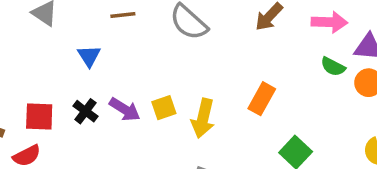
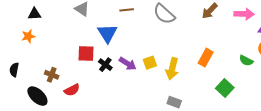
blue triangle: (89, 56) -> (107, 33), size x1.5
green semicircle: (333, 67) -> (246, 61), moved
red square: (39, 117) -> (86, 54), moved

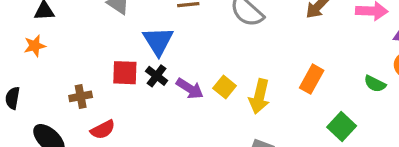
yellow square: (150, 63) -> (225, 87), turned -32
black cross: (105, 65) -> (157, 76), moved
brown cross: (52, 75) -> (81, 96), moved, turned -32

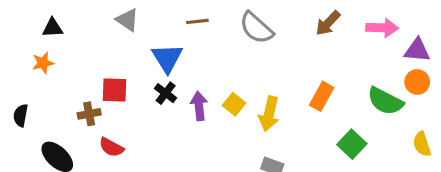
red square: (125, 73) -> (115, 90), moved
green semicircle: (375, 84) -> (385, 101), size x1.6
purple arrow: (190, 89) -> (199, 106), turned -128
red semicircle: (103, 130) -> (111, 147), turned 55

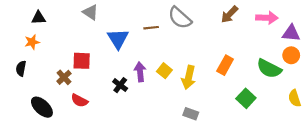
brown line: (197, 21) -> (151, 28), moved
black cross: (166, 93) -> (120, 85), moved
brown cross: (89, 114) -> (64, 77), turned -32
black semicircle: (21, 115) -> (21, 69), moved

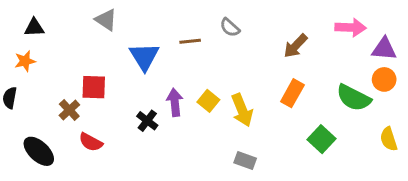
brown arrow: (229, 14) -> (296, 46), moved
gray semicircle: (180, 18) -> (230, 28), size x0.6
yellow arrow: (189, 77) -> (242, 110), turned -35

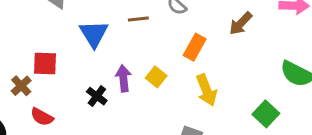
orange rectangle: (292, 93) -> (195, 47), moved
yellow arrow: (242, 110) -> (207, 90), moved

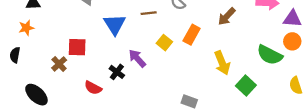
yellow square: (156, 77) -> (164, 43), moved
purple arrow: (123, 78) -> (137, 58), turned -36
yellow arrow: (207, 90) -> (222, 63), moved
red semicircle: (42, 117) -> (93, 88), moved

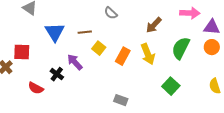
brown line: (149, 13) -> (85, 32), moved
orange rectangle: (192, 35) -> (123, 56), moved
green semicircle: (270, 55) -> (181, 48), moved, turned 90
yellow arrow: (222, 63) -> (148, 54), moved

